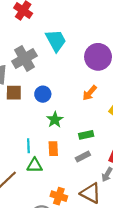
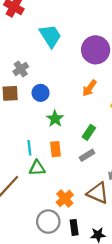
gray cross: (24, 58) -> (21, 69), moved, size x0.6
green rectangle: (86, 135) -> (89, 132), turned -40
orange cross: (59, 196) -> (65, 198), turned 35

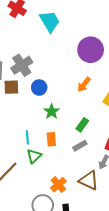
cyan trapezoid: (50, 36) -> (50, 21), moved
gray cross: (21, 69) -> (22, 65), size x1.5
green triangle: (37, 168) -> (34, 156), turned -42

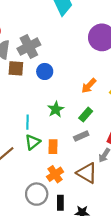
orange arrow: (84, 85) -> (89, 86), moved
green star: (52, 112) -> (56, 109), moved
orange rectangle: (51, 139) -> (53, 147), moved

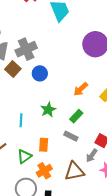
brown square: (16, 68) -> (13, 69), turned 35
gray rectangle: (81, 136) -> (71, 136), turned 48
green triangle: (33, 142) -> (24, 156), moved
brown triangle: (87, 173) -> (74, 171), turned -45

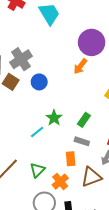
orange arrow: (81, 89) -> (80, 66), moved
cyan line: (21, 120) -> (37, 132), moved, turned 56
orange rectangle: (44, 145) -> (71, 159), moved

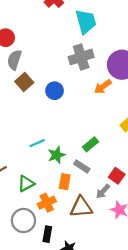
gray cross: (21, 59) -> (81, 57), moved
green star: (54, 118) -> (57, 155), moved

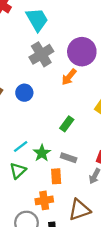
green rectangle: (91, 144) -> (67, 124), moved
green triangle: (26, 184) -> (18, 171), moved
orange cross: (47, 203) -> (44, 200), turned 30
brown triangle: (81, 207) -> (79, 210), moved

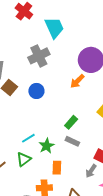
gray cross: (41, 54) -> (39, 56), moved
gray rectangle: (69, 158) -> (72, 141), moved

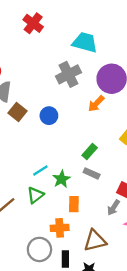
cyan trapezoid: (54, 28) -> (85, 42), moved, turned -50
gray cross: (39, 56) -> (68, 74), moved

